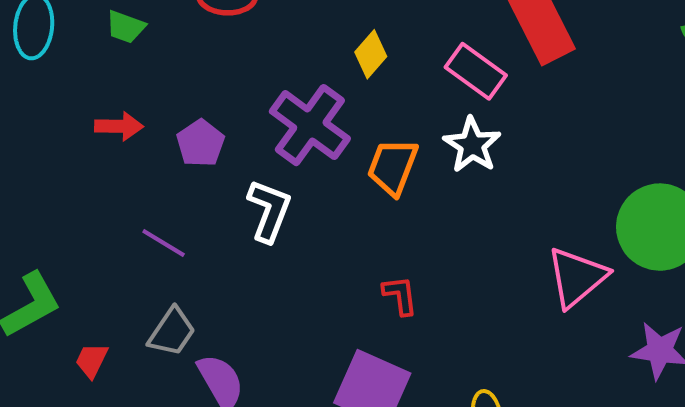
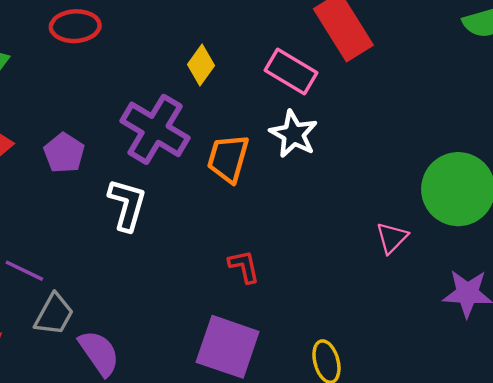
purple line: (164, 243) -> (24, 271), moved
pink triangle: (577, 277) -> (392, 238), size x0.6

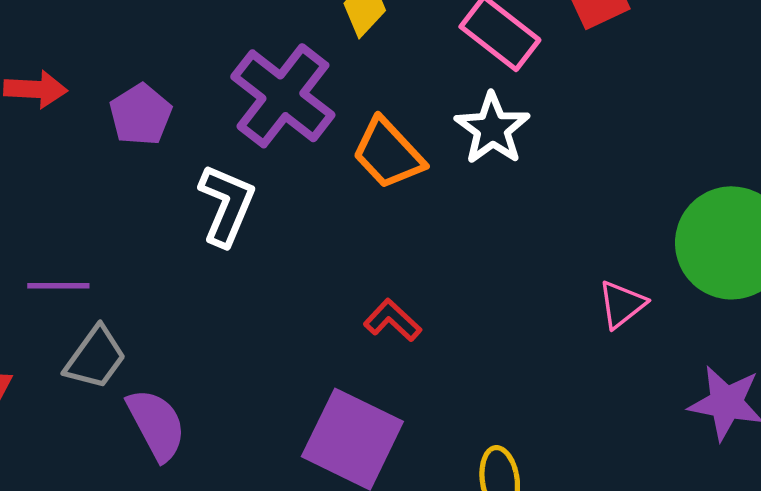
orange trapezoid: (228, 158) -> (388, 153), turned -66
red L-shape: (244, 266) -> (392, 320), turned -42
purple line: (24, 271) -> (58, 286), turned -33

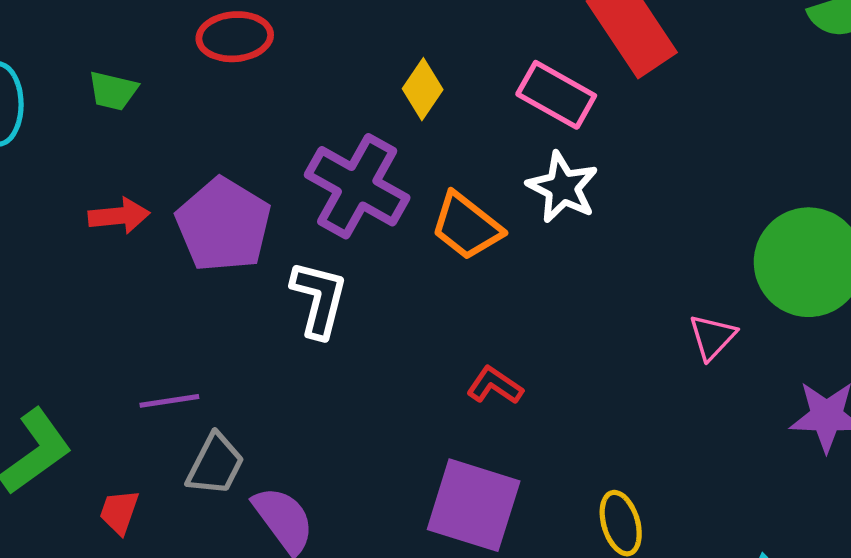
purple pentagon: (141, 115) -> (223, 225), size x1.6

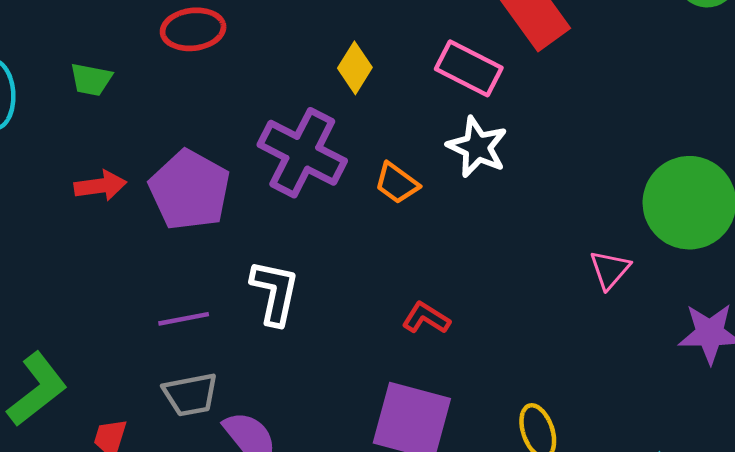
orange trapezoid: (466, 226) -> (397, 183), size x0.7
white L-shape: (319, 299) -> (275, 292), moved
purple line: (169, 401) -> (184, 319), moved
gray trapezoid: (215, 465) -> (191, 394), turned 54

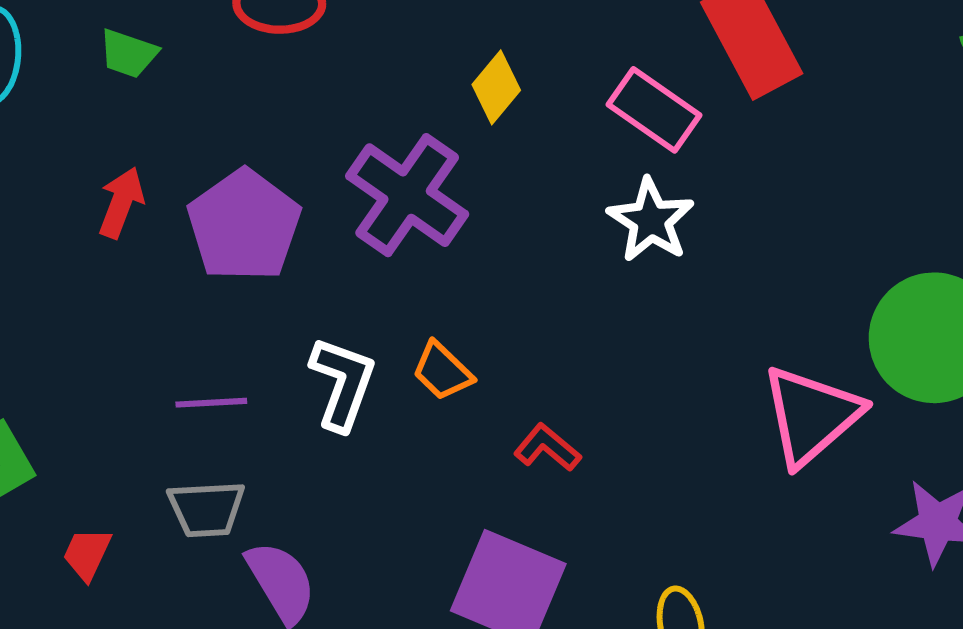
orange trapezoid: (397, 183) -> (442, 371), moved
red arrow: (100, 186) -> (121, 203), turned -69
pink triangle: (610, 270) -> (811, 415), size x1.8

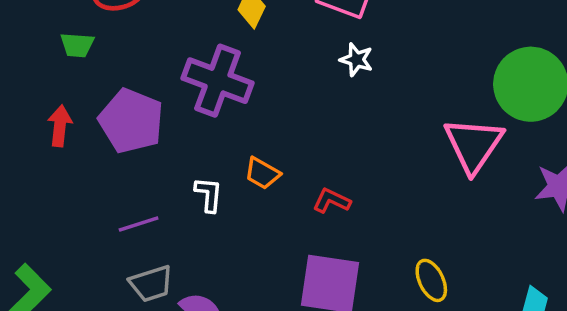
green trapezoid: (128, 53) -> (77, 45), moved
white star: (651, 220) -> (356, 60), size x0.7
white L-shape: (343, 383) -> (209, 194), size x0.7

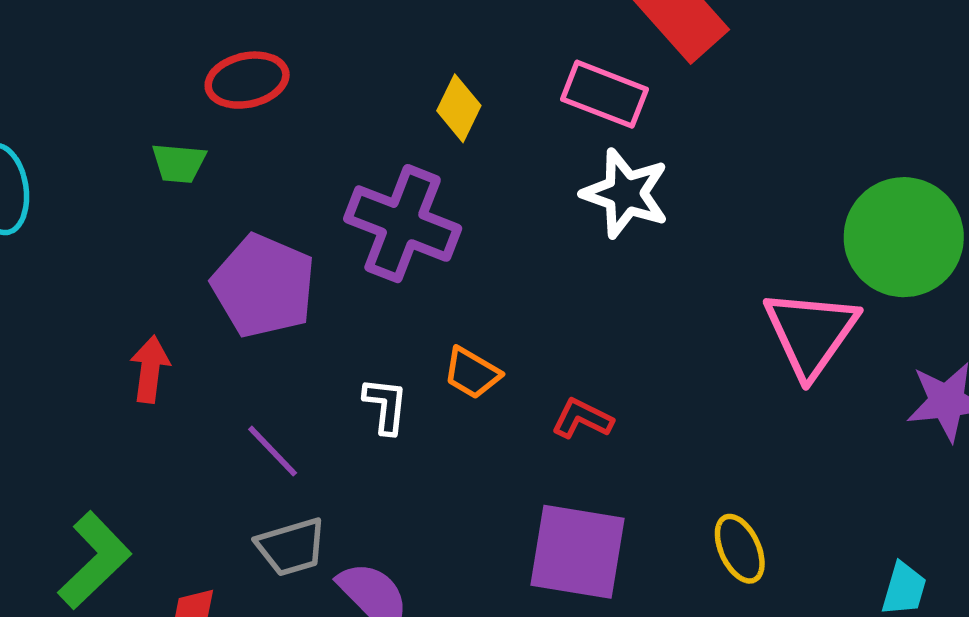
white star: (356, 60) -> (625, 193), size x1.6
red arrow: (60, 126) -> (150, 369), moved
purple line: (139, 224) -> (273, 451), turned 63

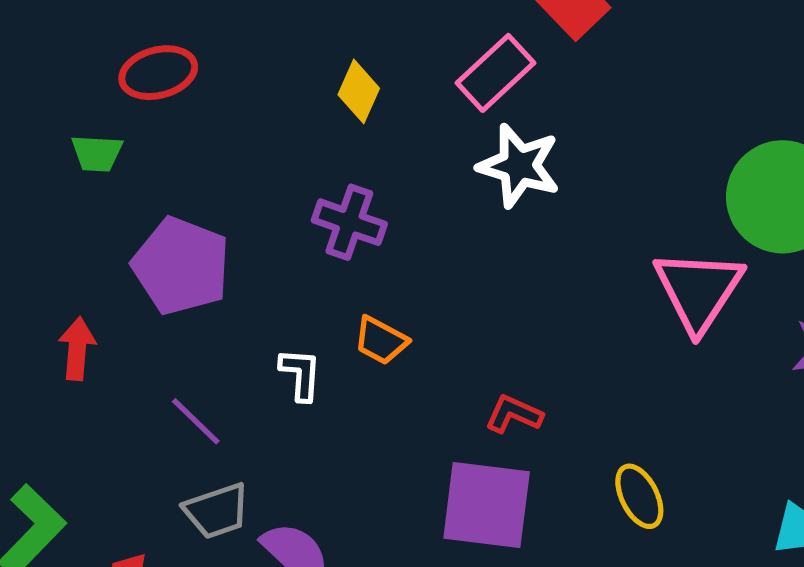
pink rectangle: (604, 94) -> (495, 73), turned -62
purple cross: (403, 224) -> (349, 222), moved, size x0.7
red L-shape: (582, 419) -> (514, 414), moved

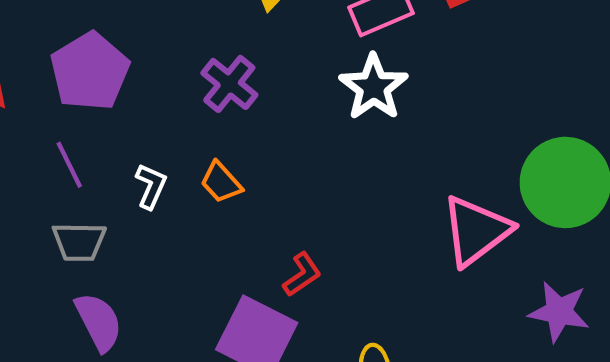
red L-shape: (514, 414) -> (302, 274), turned 102
purple line: (196, 421) -> (69, 165), moved
gray trapezoid: (217, 511) -> (79, 242), moved

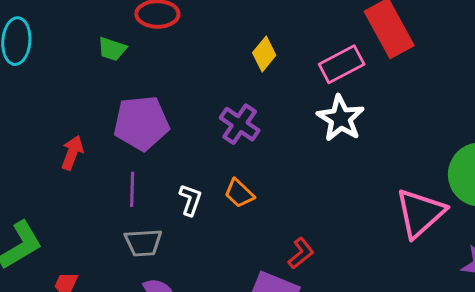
purple pentagon: (90, 71) -> (141, 123), turned 30
purple line: (69, 165) -> (132, 189), turned 32

